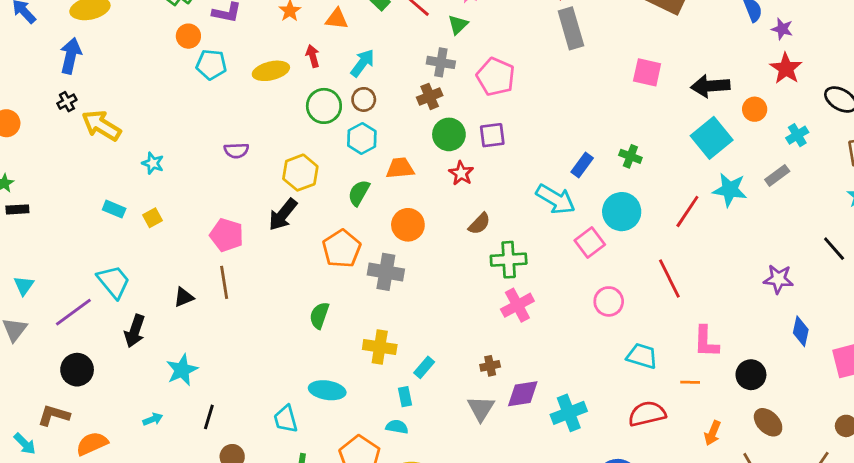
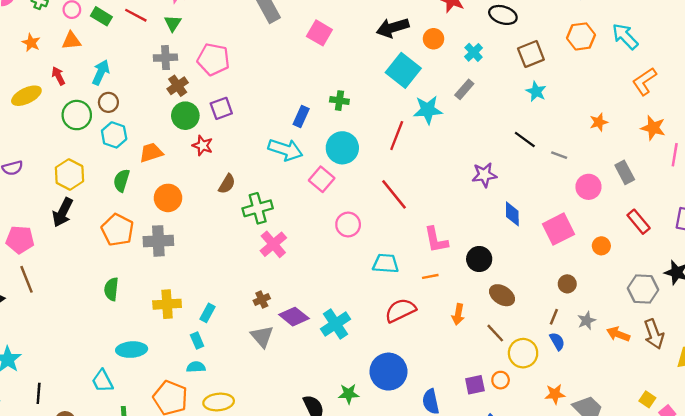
pink square: (647, 72) -> (319, 33), moved, turned 30
brown cross: (430, 96) -> (178, 86), moved
purple diamond: (523, 394) -> (294, 317), turned 60

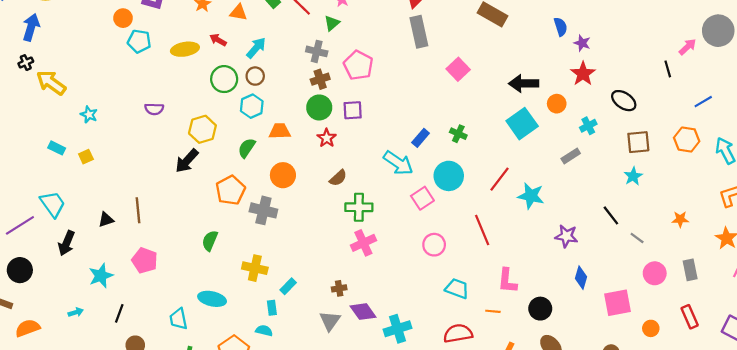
red arrow: (58, 76) -> (218, 40), turned -49
cyan star: (428, 110) -> (531, 196), moved
pink pentagon: (20, 240) -> (145, 260), moved

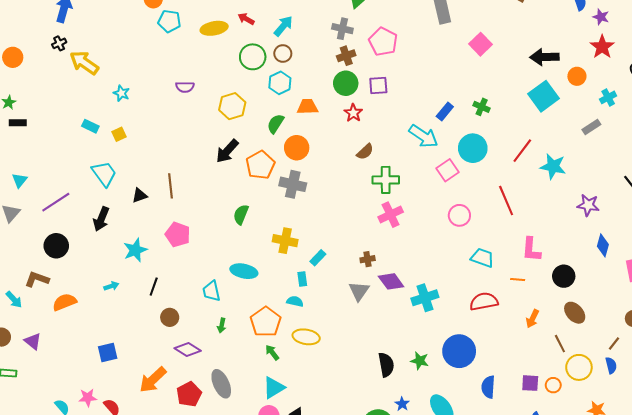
black arrow: (187, 161) -> (227, 151), moved
orange circle: (283, 175) -> (297, 148), moved
cyan trapezoid: (53, 204) -> (104, 174), moved

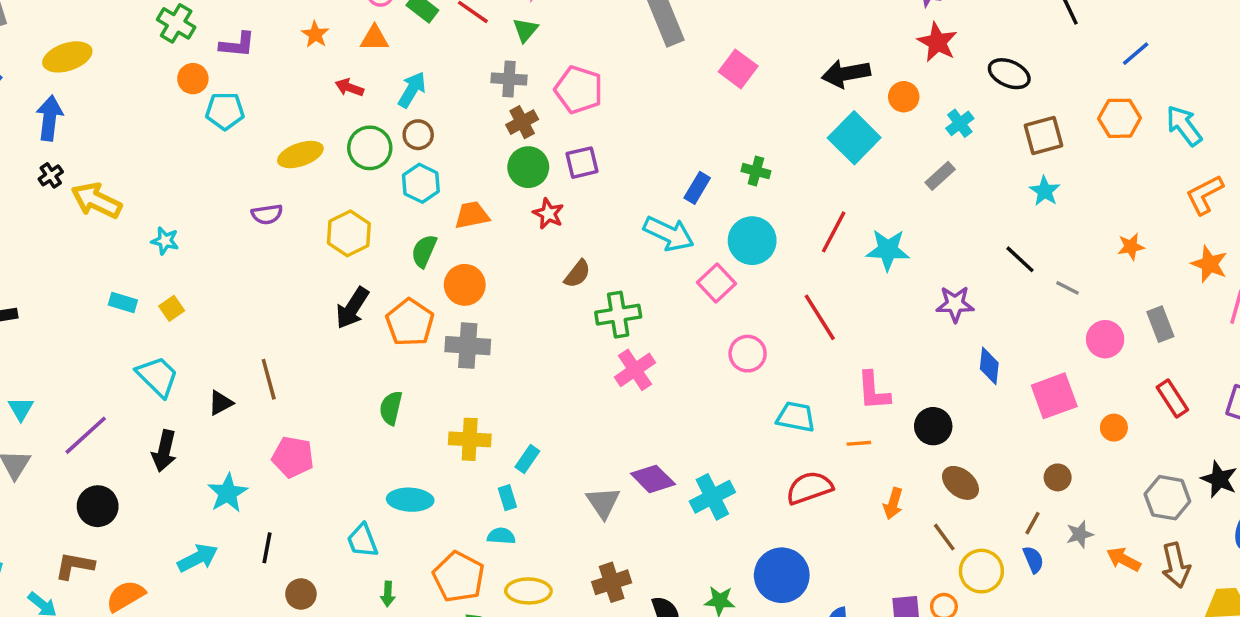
yellow ellipse: (214, 28) -> (300, 155), moved
brown cross: (368, 259) -> (612, 582), moved, size x1.5
cyan arrow: (111, 286) -> (198, 558), size x1.6

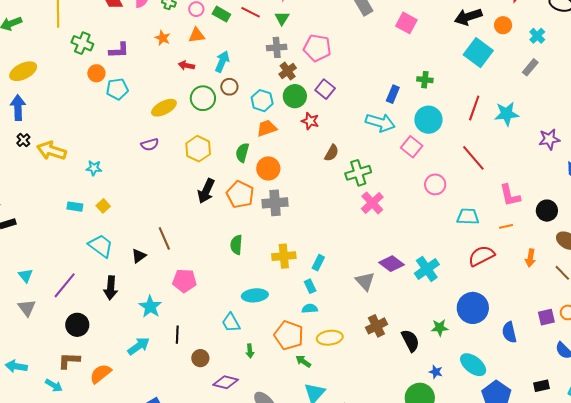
purple square: (582, 163) -> (325, 89), turned -30
cyan hexagon: (421, 183) -> (262, 101), moved

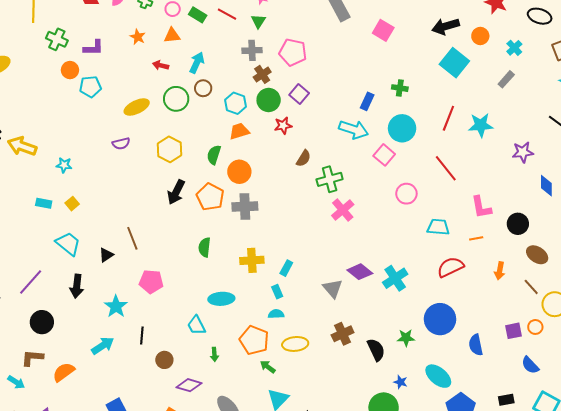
red star: (310, 121) -> (283, 126), turned -30

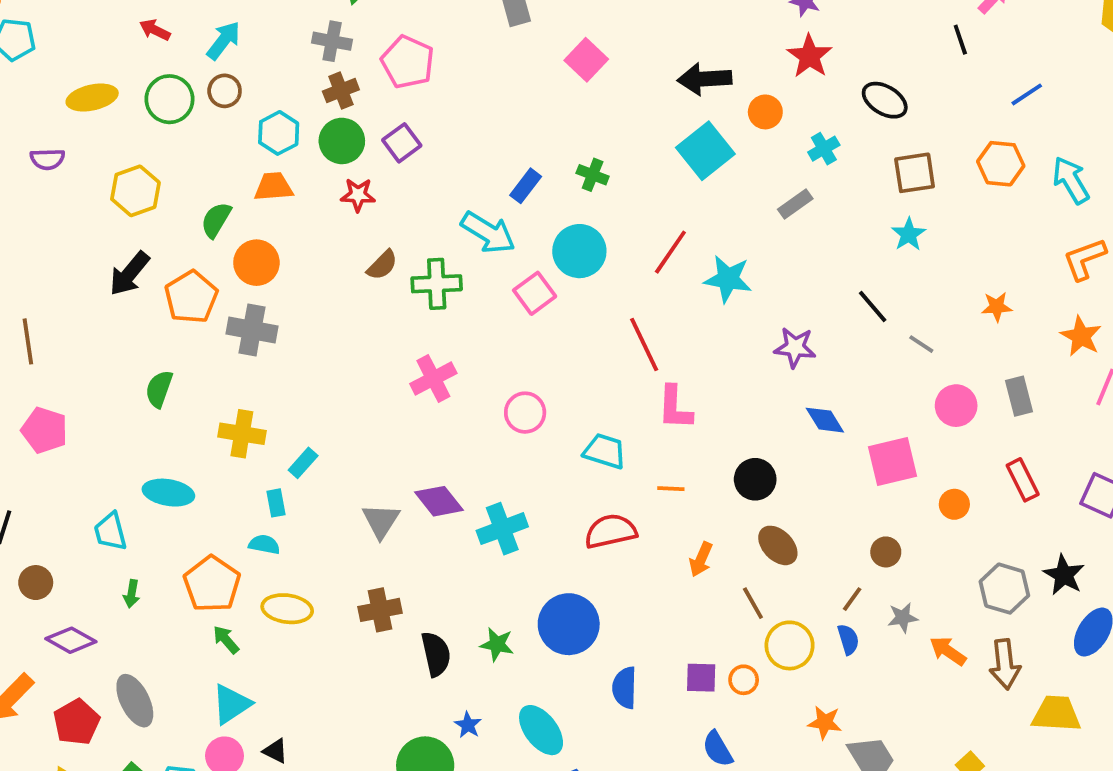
green cross: (330, 179) -> (437, 284), moved
blue diamond: (546, 186) -> (825, 420), turned -45
pink circle: (406, 194) -> (525, 413), moved
pink L-shape: (481, 207) -> (675, 408), moved

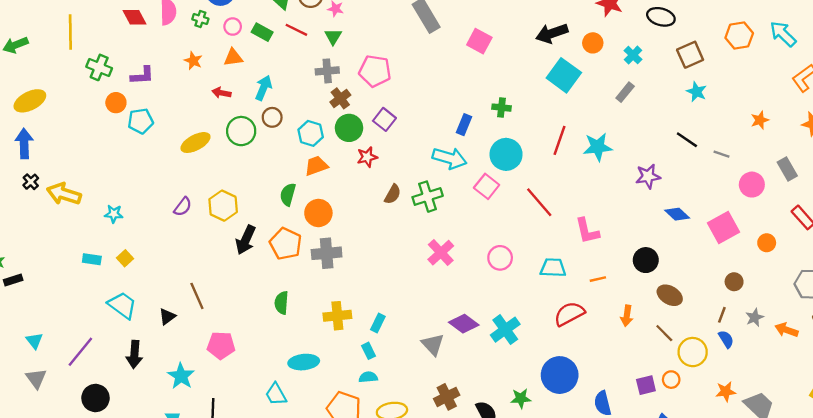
purple semicircle: (47, 159) -> (183, 207), moved, turned -36
yellow hexagon: (135, 191) -> (223, 206), moved
red line: (644, 345) -> (539, 202), moved

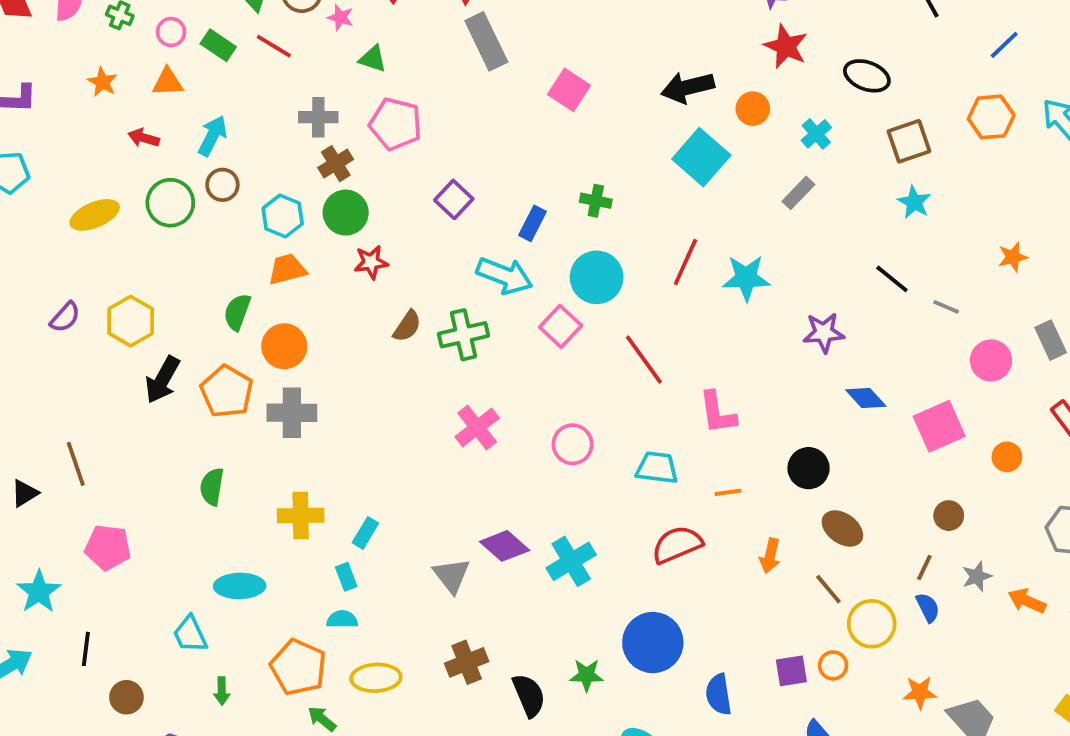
green triangle: (333, 37) -> (373, 59), moved, turned -48
purple square: (384, 119) -> (454, 199), moved

